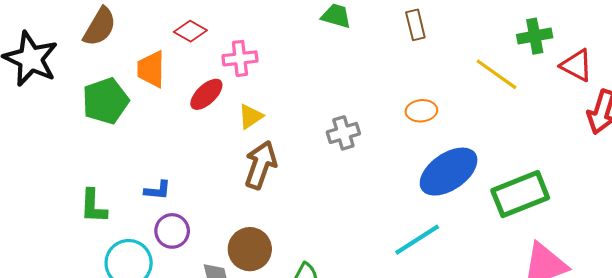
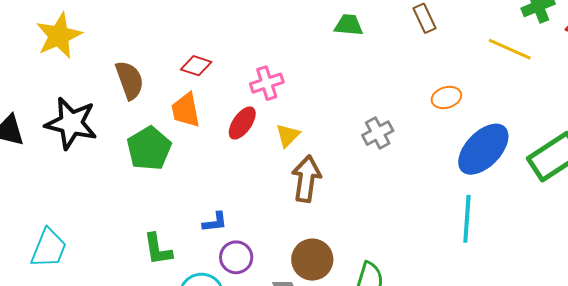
brown semicircle: (100, 27) -> (130, 80), turned -39
red diamond: (190, 31) -> (196, 66), moved
cyan line: (417, 240) -> (467, 219), turned -42

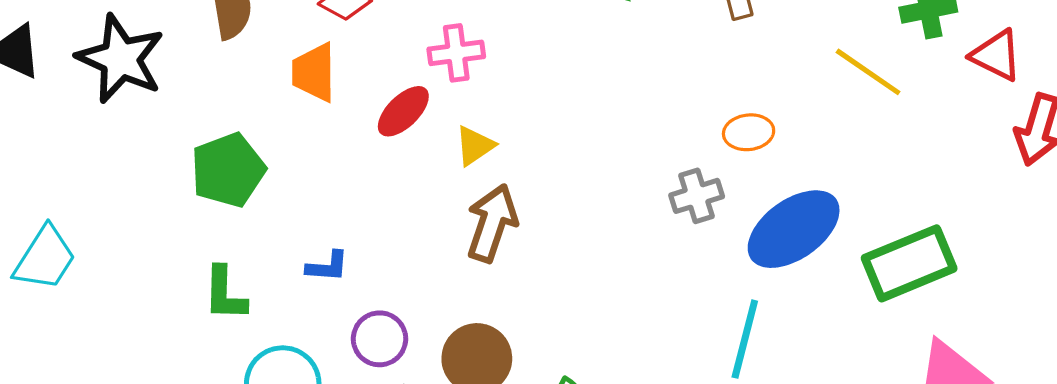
gray cross: (378, 133) -> (697, 196), moved
green pentagon: (149, 148) -> (228, 170), moved
purple circle: (236, 257) -> (380, 339), moved

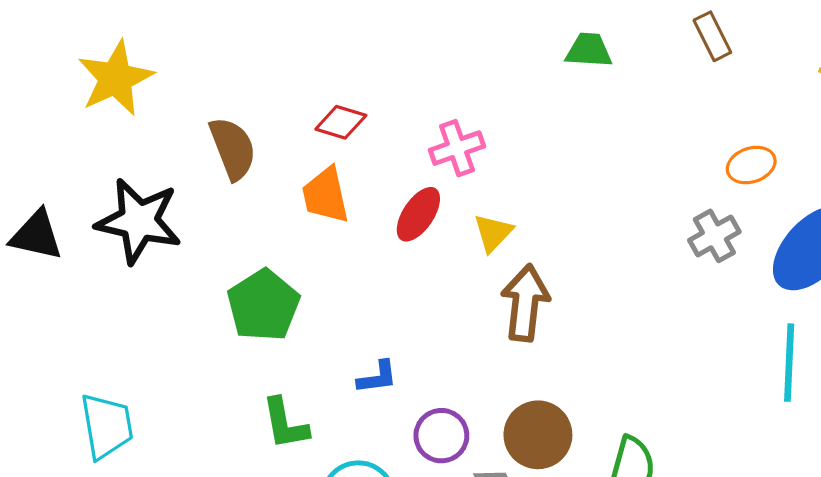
cyan trapezoid: (45, 258) -> (107, 426), turned -30

